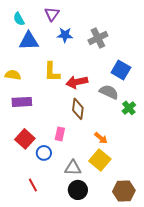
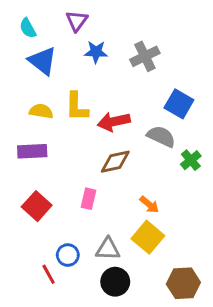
blue triangle: (29, 41) -> (43, 61), turned 40
yellow semicircle: (13, 75) -> (41, 111), moved
brown diamond: (78, 109) -> (115, 162), turned 70
blue circle: (44, 153) -> (68, 255), moved

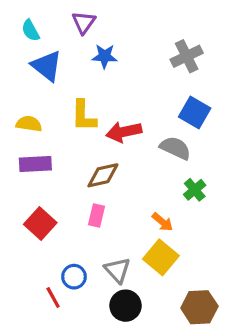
gray cross: (145, 56) -> (187, 56), moved
yellow semicircle: (41, 111) -> (29, 124), moved
green cross: (191, 160) -> (195, 190), moved
brown diamond: (115, 162) -> (103, 175), moved
gray triangle: (108, 249) -> (117, 270), turned 45

